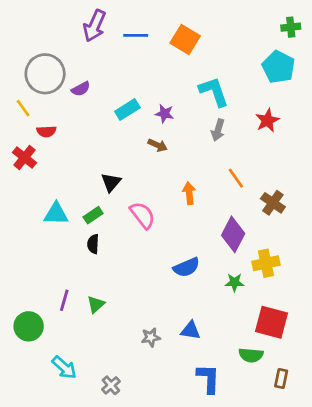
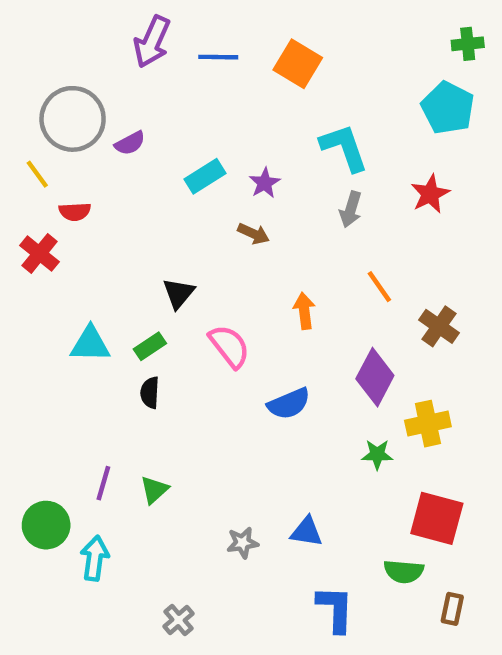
purple star: (164, 114) -> (265, 183), turned 30
blue semicircle: (186, 267) -> (289, 404), moved
cyan arrow: (64, 368) -> (95, 558), moved, turned -124

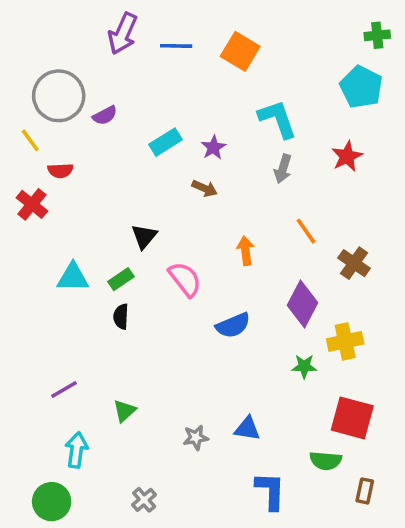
purple line: (103, 483) -> (64, 389), moved, turned 44
green triangle: (154, 490) -> (125, 411), moved
green circle: (46, 525) -> (52, 502), moved

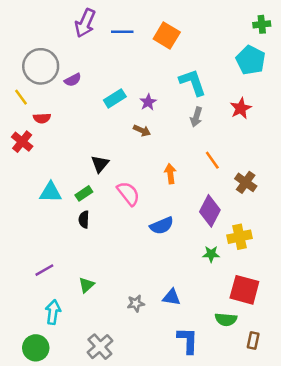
gray cross: (144, 500) -> (100, 347), size x1.5

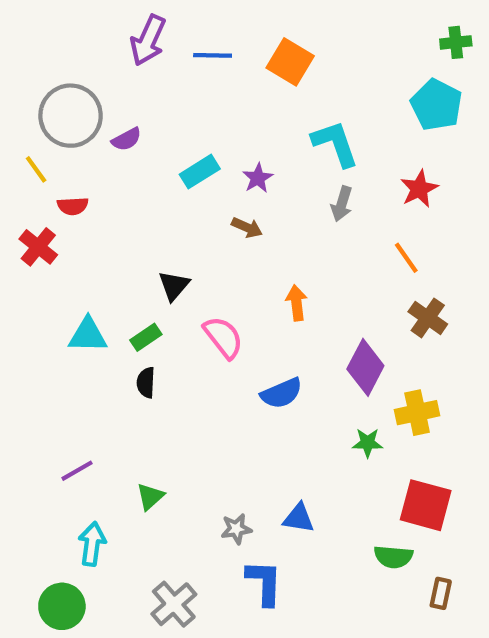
orange line: (212, 160) -> (406, 258), moved
blue L-shape: (188, 340) -> (264, 583), moved

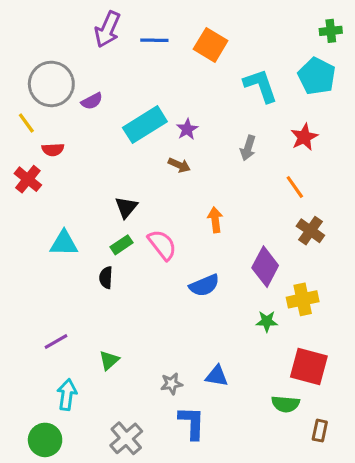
cyan L-shape: (335, 144) -> (261, 86), moved
cyan rectangle: (200, 172) -> (145, 125), size x1.5
green rectangle: (146, 337) -> (122, 245), moved

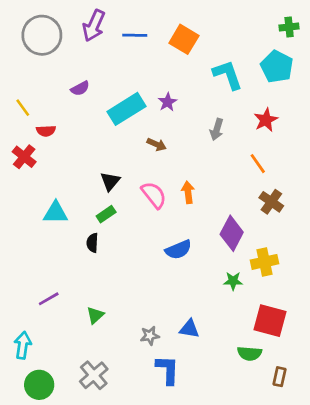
gray circle: (51, 84) -> (42, 35), moved
purple star: (187, 129) -> (168, 102), moved
pink semicircle: (162, 245) -> (154, 195), moved
cyan arrow: (67, 395) -> (23, 345), moved
gray cross: (126, 438) -> (94, 375), moved

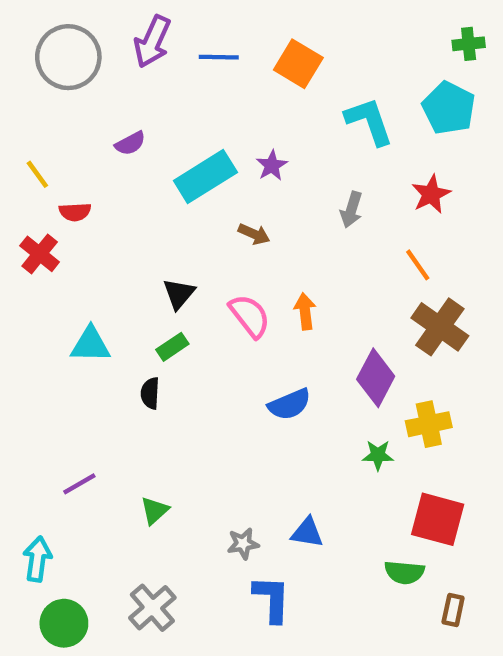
brown cross: (271, 202) -> (440, 327), size x1.4

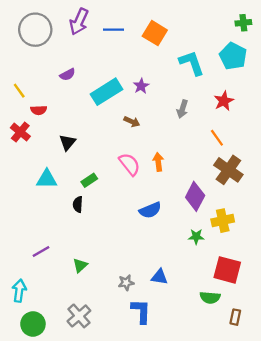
black triangle: (179, 294) -> (67, 142), moved

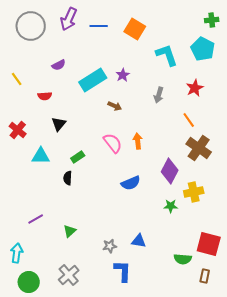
red semicircle: (39, 110) -> (45, 96), moved
red cross: (20, 132) -> (18, 130), moved
red square: (227, 270) -> (209, 244), moved

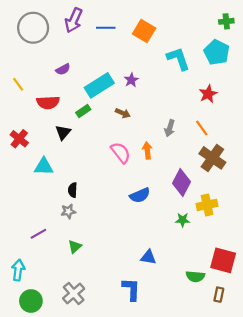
gray arrow: (159, 95) -> (170, 128), moved
red semicircle: (45, 96) -> (48, 102), size x1.5
green rectangle: (78, 157) -> (83, 111), moved
gray star: (110, 246) -> (68, 211), moved

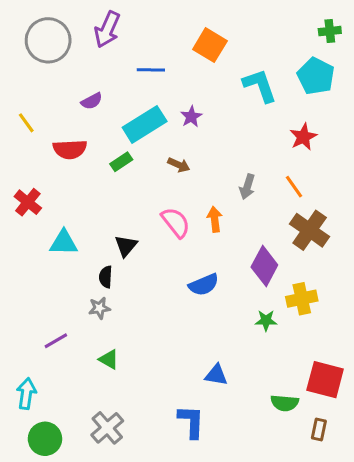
blue line: (106, 28) -> (151, 70), moved
black triangle: (63, 132) -> (126, 246), moved
green triangle: (75, 247) -> (109, 359), turned -48

